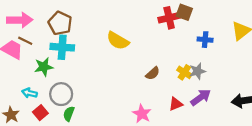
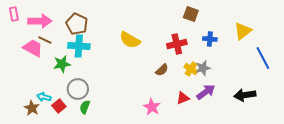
red cross: (169, 18) -> (177, 44), moved
cyan arrow: (30, 93) -> (44, 97), moved

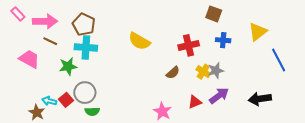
pink rectangle: (14, 14) -> (18, 14), turned -32
brown square: (191, 14) -> (214, 14), moved
pink trapezoid: (33, 48) -> (29, 59), moved
red square: (59, 106) -> (66, 100), moved
green semicircle: (85, 107) -> (92, 111), turned -112

